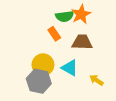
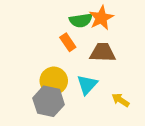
cyan triangle: (70, 68) -> (87, 85), turned 42

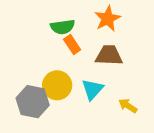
green semicircle: (81, 20) -> (63, 27), moved
gray hexagon: (49, 101) -> (33, 102), moved

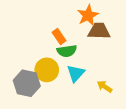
green semicircle: (63, 27) -> (67, 51), moved
brown trapezoid: (109, 55) -> (99, 31), moved

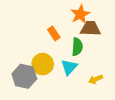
green semicircle: (67, 51) -> (77, 47), moved, turned -78
yellow arrow: (105, 87) -> (96, 79), turned -56

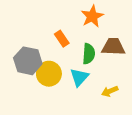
brown trapezoid: (90, 28) -> (113, 47), moved
gray hexagon: (24, 76) -> (28, 61), moved

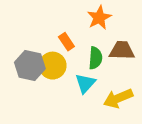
yellow circle: (49, 74) -> (53, 66), moved
yellow arrow: (110, 91) -> (118, 98), size x1.6

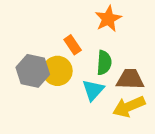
brown trapezoid: (122, 50) -> (130, 79), moved

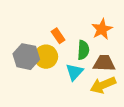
orange star: (108, 19) -> (102, 29), moved

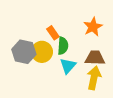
green semicircle: (83, 50) -> (63, 46), moved
yellow arrow: (103, 85) -> (94, 78), turned 125

